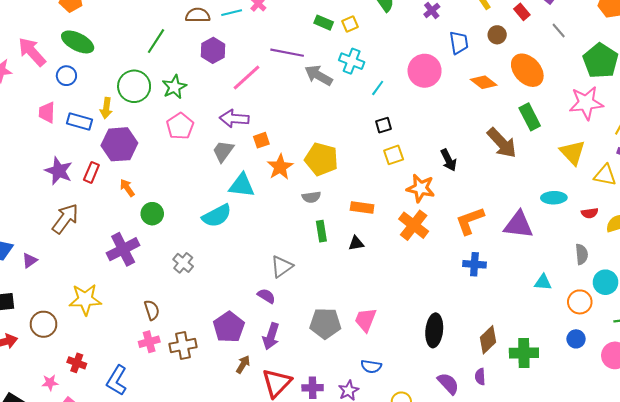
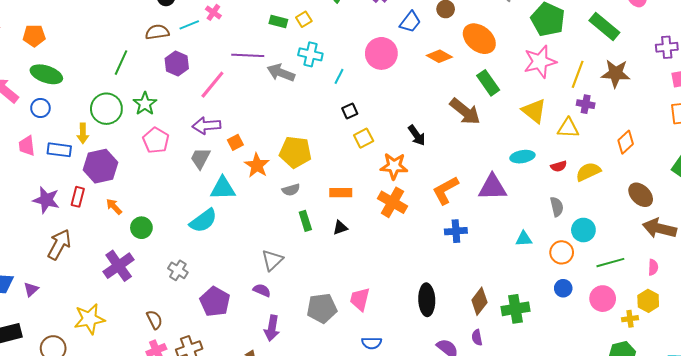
blue trapezoid: (459, 43) -> (410, 22), turned 55
purple pentagon: (229, 327) -> (215, 302), moved

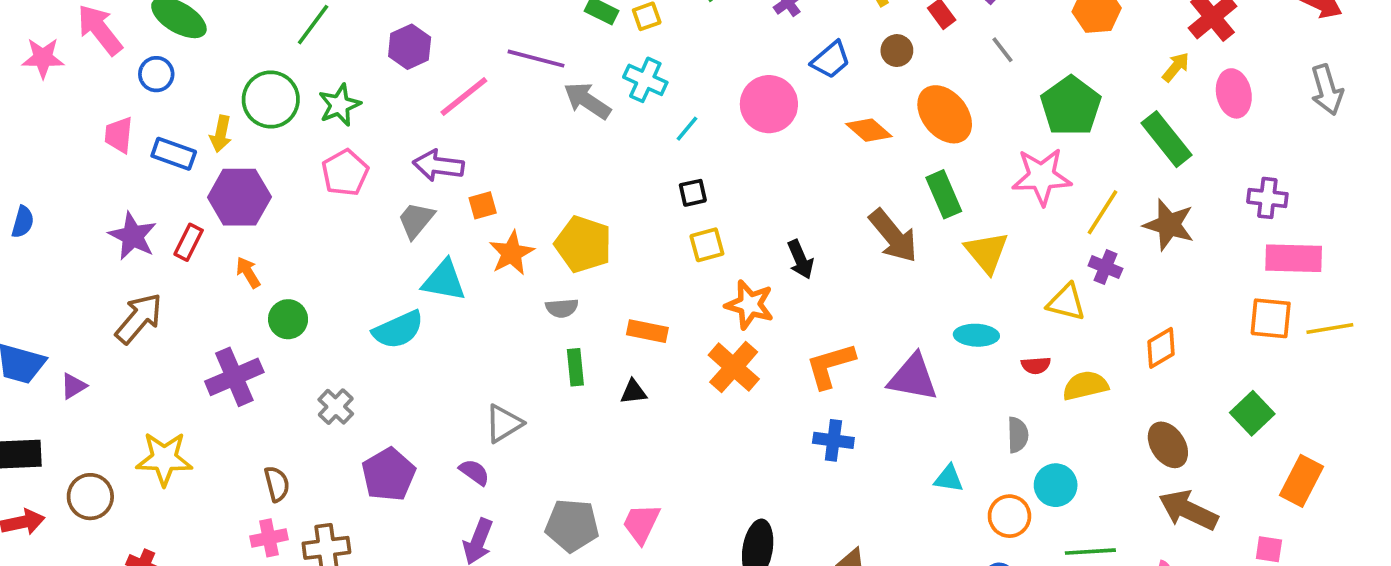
yellow triangle: (534, 111) -> (987, 252), moved

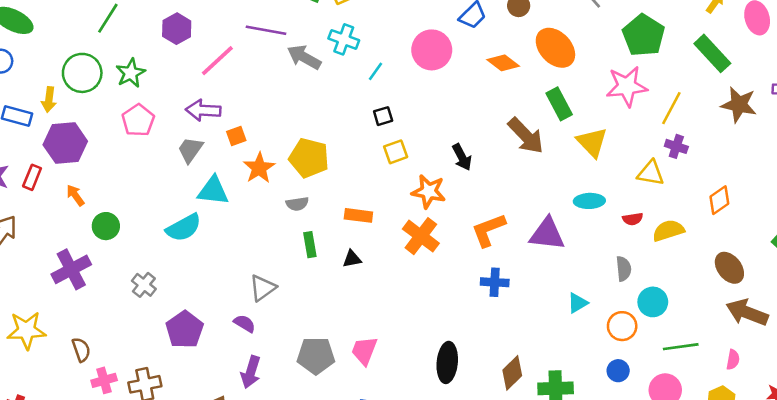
brown star: (1169, 225) -> (739, 105), moved
cyan triangle: (949, 479) -> (578, 303), turned -35
brown semicircle: (277, 484) -> (81, 350), moved

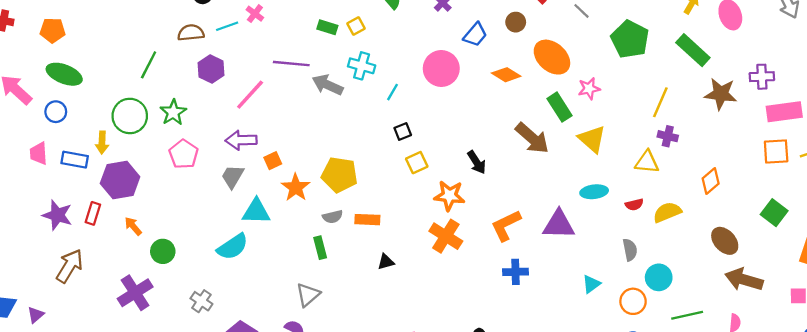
pink star: (627, 86) -> (589, 89), moved, size x0.6
orange rectangle: (358, 215) -> (367, 220), moved
green rectangle: (310, 245) -> (320, 248), moved

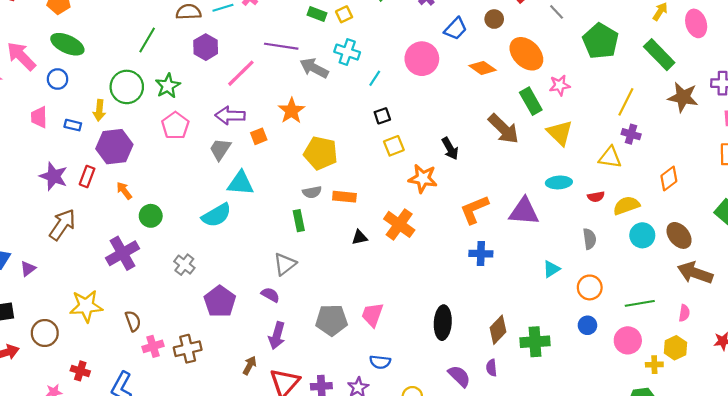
blue rectangle: (75, 160) -> (73, 125), size x0.7
orange star: (296, 188) -> (291, 111), moved
orange cross: (446, 236) -> (399, 224), moved
cyan circle: (659, 277) -> (642, 235), moved

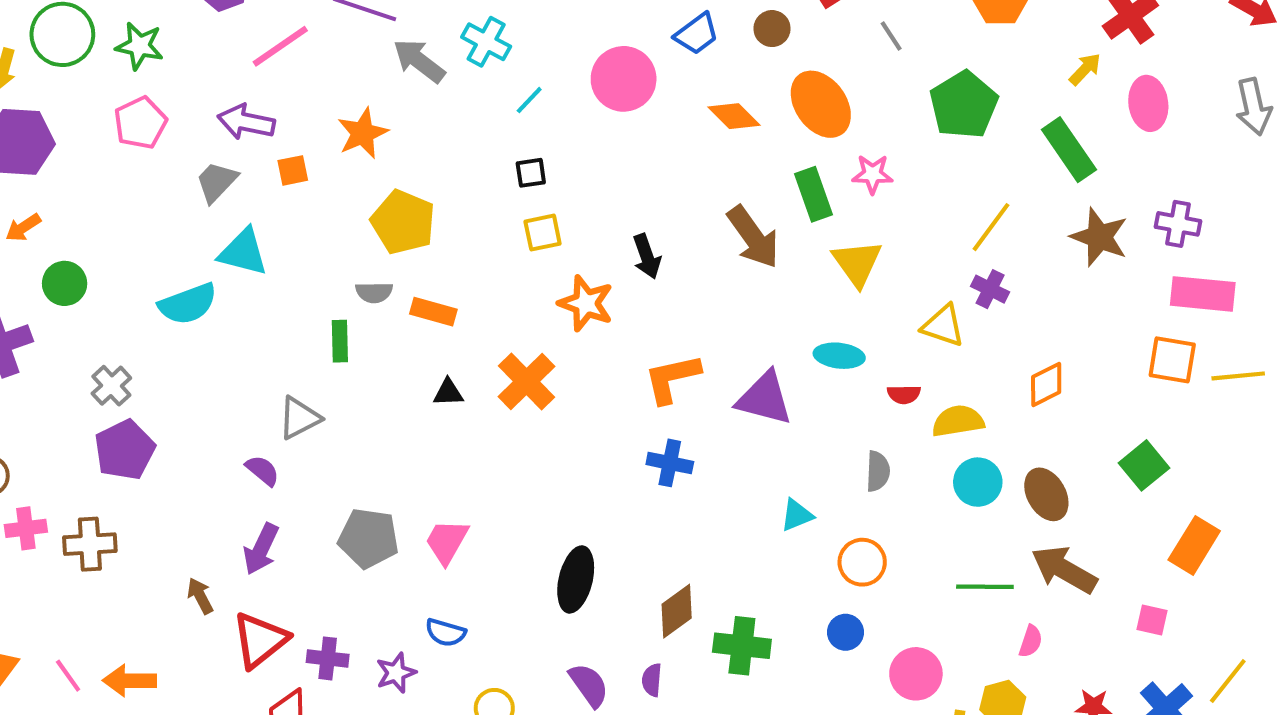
green star: (168, 86) -> (139, 46), turned 30
orange arrow: (124, 191) -> (23, 227), turned -96
purple pentagon: (220, 301) -> (125, 450), moved
green line: (640, 303) -> (985, 587), moved
brown arrow: (250, 365) -> (200, 596), turned -66

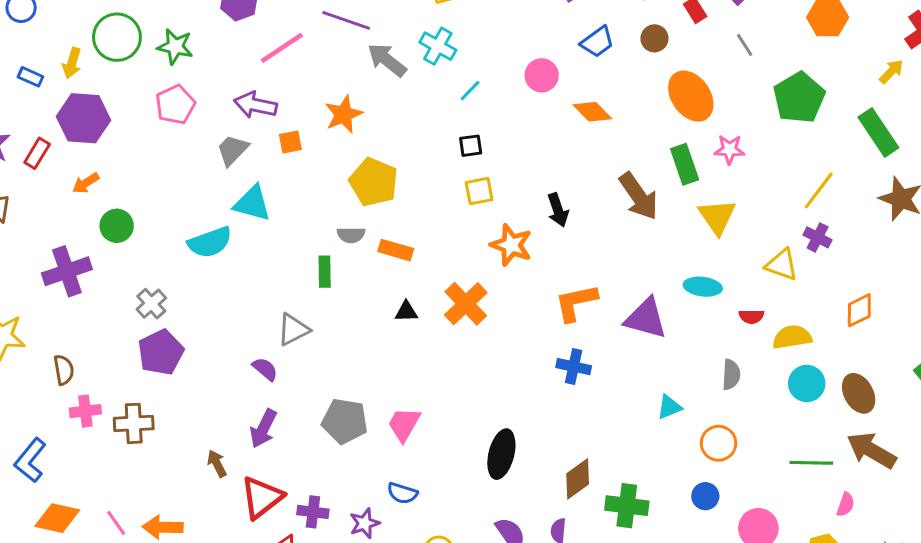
pink circle: (624, 79) -> (542, 75), size x0.7
orange diamond: (734, 116) -> (592, 112), moved

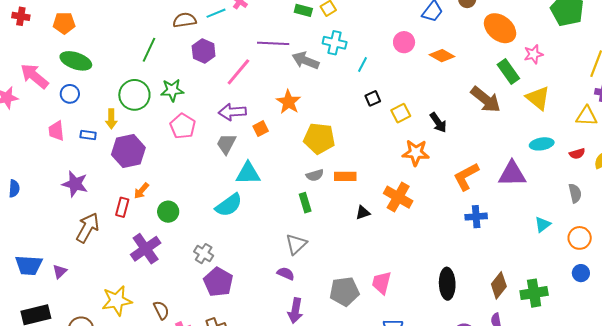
red rectangle: (37, 153) -> (122, 207), moved
yellow square: (479, 191) -> (401, 113), moved

